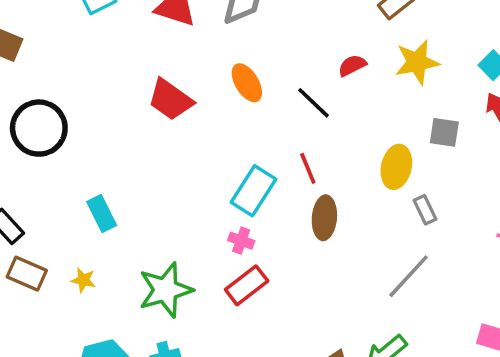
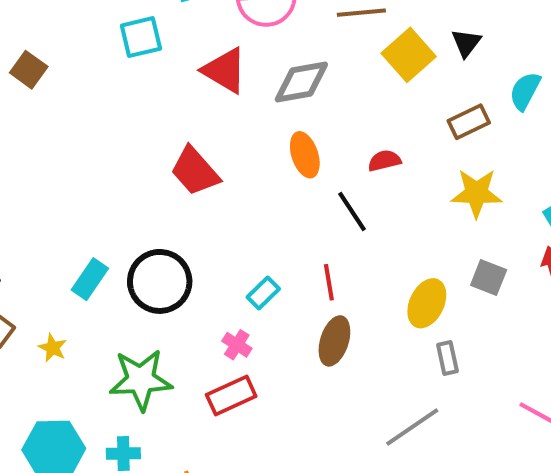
red semicircle: (352, 65) -> (384, 161), moved
orange ellipse: (247, 83) -> (305, 155), moved
black circle: (39, 128) -> (160, 281), moved
cyan rectangle: (254, 191) -> (263, 293), size x0.6
cyan rectangle: (102, 214) -> (90, 279), turned 48

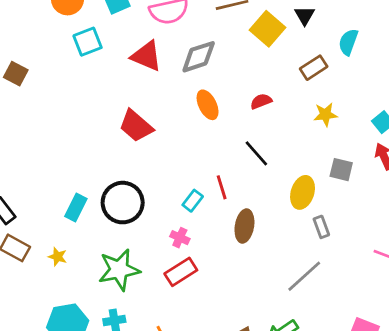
yellow star: (477, 193) -> (325, 114), size x0.7
black line: (352, 211) -> (256, 153), moved
red line: (329, 282) -> (222, 187), moved

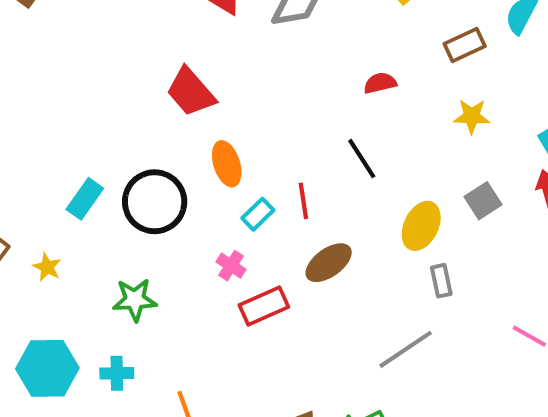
orange ellipse: (208, 105) -> (227, 164), moved
gray square: (341, 170) -> (483, 201), turned 35
brown ellipse: (244, 226) -> (329, 263), turned 36
green star: (119, 270) -> (135, 300), size x0.7
red rectangle: (181, 272) -> (264, 306), moved

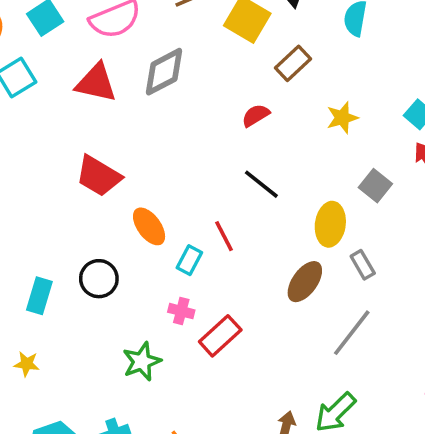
brown rectangle: (465, 45) -> (293, 63), moved
black circle: (155, 202) -> (99, 279), size x0.7
brown ellipse: (329, 263) -> (305, 282), moved
green star: (135, 300) -> (142, 362), moved

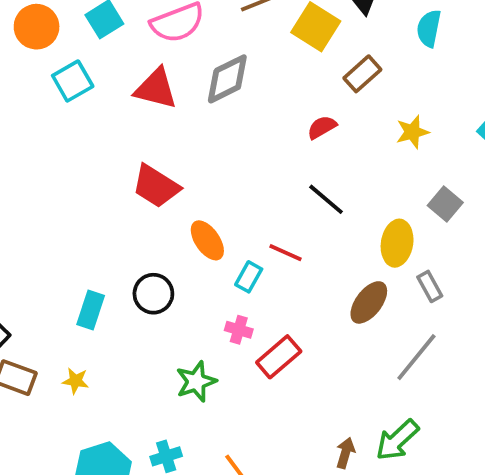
red line: (224, 236) -> (286, 253), turned -40

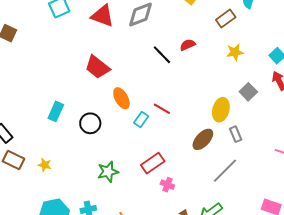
brown rectangle: (362, 74) -> (226, 19), moved
black line: (326, 199) -> (162, 55), moved
cyan rectangle: (91, 310) -> (56, 111), moved
pink cross: (239, 330) -> (167, 185), moved

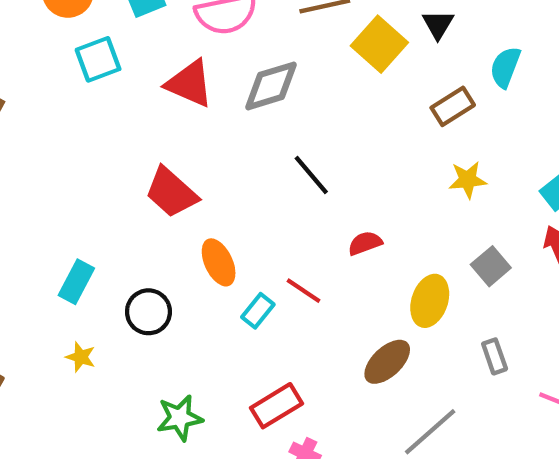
red semicircle: (188, 45) -> (365, 243), moved
gray rectangle: (236, 134) -> (495, 356), moved
yellow star: (45, 165) -> (81, 357), moved

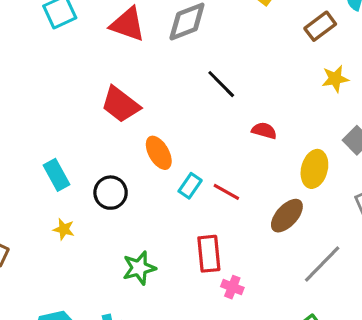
red semicircle: (365, 243) -> (264, 131), turned 40
cyan rectangle: (76, 282) -> (56, 175), turned -52
red line: (304, 291) -> (226, 192), moved
red rectangle: (277, 406) -> (209, 254), turned -60

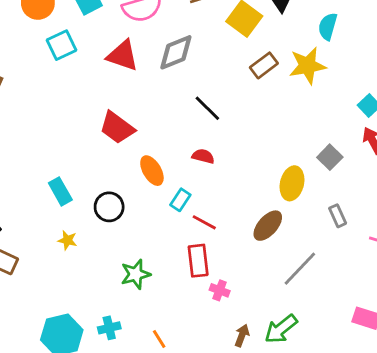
brown rectangle: (320, 26) -> (264, 65), moved
yellow star: (335, 79) -> (308, 66), moved, size x1.5
red semicircle: (264, 131) -> (203, 156), moved
red line: (226, 192) -> (204, 222), moved

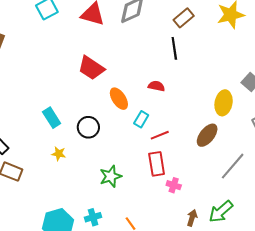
brown rectangle: (264, 65) -> (184, 18), moved
black line: (207, 108) -> (174, 48), moved, turned 40
red line: (204, 222) -> (160, 135), turned -48

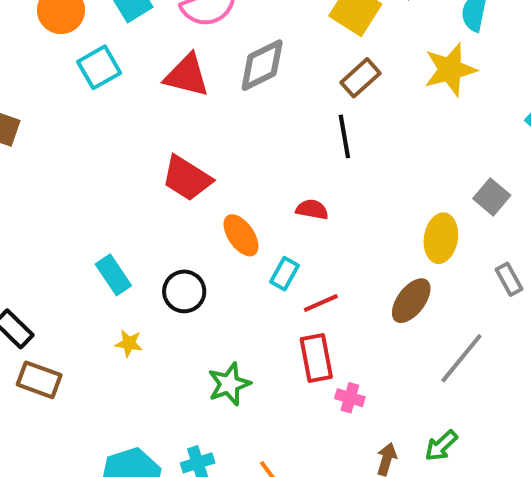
green arrow: (221, 212) -> (441, 446), size x0.7

